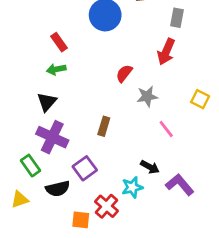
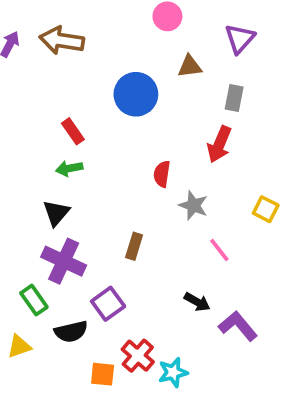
red semicircle: (124, 73) -> (162, 174), turned -30
gray star: (147, 96) -> (193, 205), turned 30
cyan star: (132, 187) -> (173, 372), moved

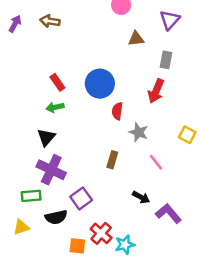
brown arrow: (62, 40) -> (50, 21), size x0.7
blue circle: (136, 94) -> (100, 84), moved
brown rectangle: (134, 246) -> (112, 160), moved
green rectangle: (34, 300) -> (31, 196), turned -60

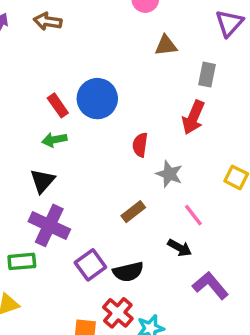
purple triangle: (170, 20) -> (229, 23), moved
blue circle: (100, 84) -> (97, 99), moved
brown rectangle: (112, 160) -> (133, 212), turned 35
black arrow: (141, 197) -> (180, 248), moved
black semicircle: (56, 217) -> (128, 272), moved

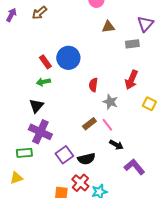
brown arrow: (48, 21) -> (39, 13), turned -49
purple triangle: (229, 23) -> (145, 24), moved
gray rectangle: (207, 75) -> (132, 44), turned 72
red arrow: (193, 117) -> (131, 80), moved
pink line: (193, 215) -> (107, 125), moved

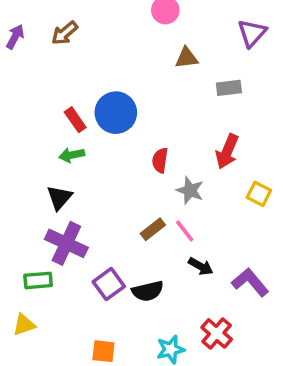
purple triangle: (145, 24) -> (252, 33), moved
purple L-shape: (134, 167) -> (250, 282), moved
red cross: (80, 183) -> (217, 333), moved

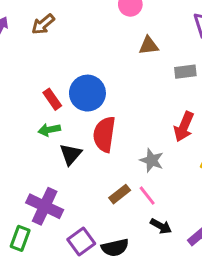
red semicircle: (160, 160) -> (104, 134), moved, size x1.6
black triangle: (59, 197) -> (71, 154), moved
green rectangle: (38, 280) -> (20, 238), turned -65

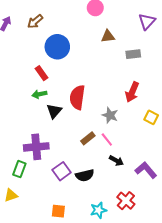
blue circle: (87, 93) -> (57, 47), moved
purple cross: (45, 206) -> (36, 147), turned -30

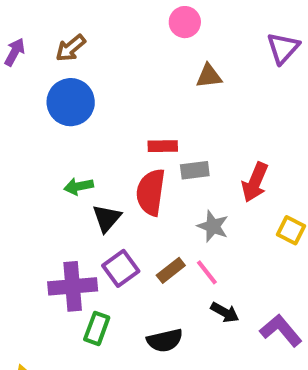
blue circle: (57, 47) -> (71, 102), moved
gray rectangle: (133, 54) -> (195, 170), moved
red rectangle: (42, 73) -> (163, 146), moved, turned -56
green rectangle: (19, 169) -> (97, 328), moved
purple square: (62, 171) -> (121, 268), moved

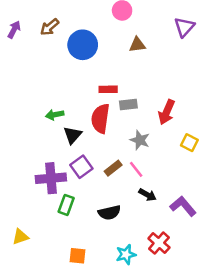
blue circle: (71, 102) -> (83, 45), moved

